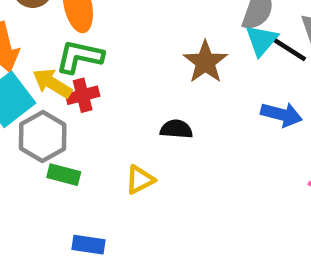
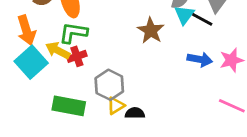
black semicircle: (176, 129) -> (135, 113), moved
gray hexagon: (43, 137) -> (109, 85), moved
green rectangle: (64, 175) -> (69, 106), size x1.6

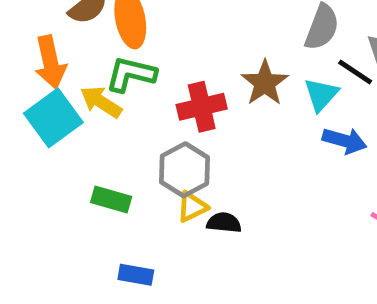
cyan triangle: (184, 15) -> (321, 94), moved
red cross: (77, 56) -> (202, 107), moved, size x1.4
green rectangle: (69, 106) -> (111, 200), size x0.7

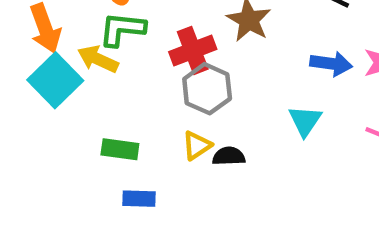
cyan triangle: (321, 94) -> (305, 121), moved
gray hexagon: (185, 170) -> (207, 89), moved
blue rectangle: (136, 275) -> (139, 199), moved

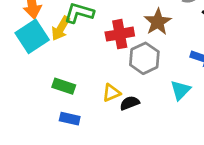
yellow arrow: (98, 59) -> (61, 28), turned -95
gray hexagon: (207, 89) -> (144, 58), moved
black semicircle: (229, 156) -> (130, 103), turned -30

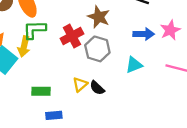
cyan triangle: (180, 90) -> (134, 65), turned 42
black semicircle: (130, 103) -> (97, 88), turned -98

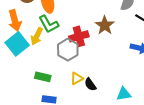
green L-shape: (34, 30) -> (49, 24), turned -130
gray hexagon: (97, 49) -> (68, 50), moved
cyan triangle: (134, 65) -> (124, 94), moved

